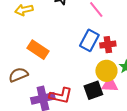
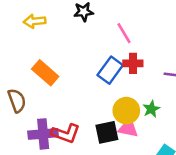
red cross: (108, 45) -> (133, 63), moved
brown semicircle: (18, 75) -> (17, 101), turned 84

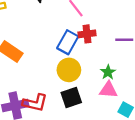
yellow circle: (126, 111) -> (69, 70), moved
pink triangle: (128, 128) -> (108, 90), moved

